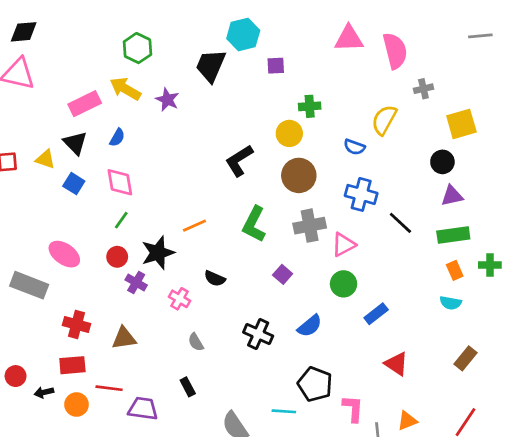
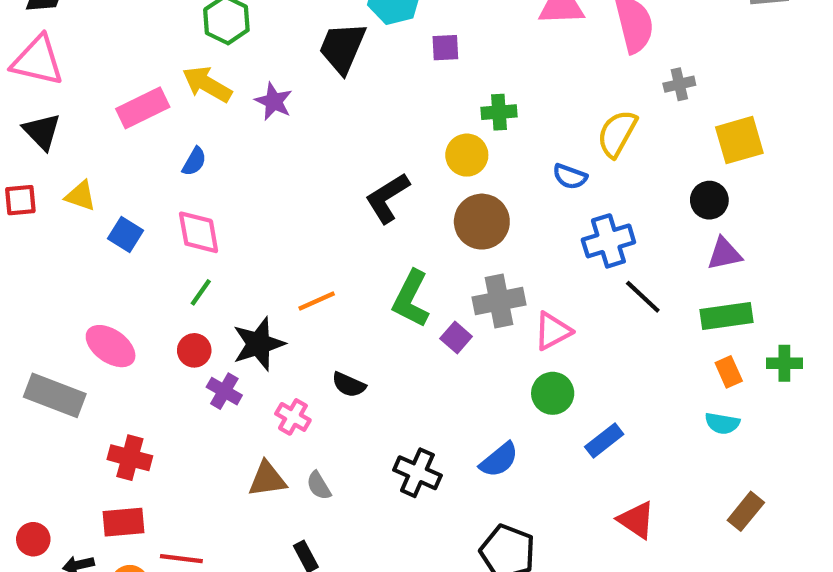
black triangle: (75, 143) -> (42, 131), moved
blue cross: (361, 194) -> (608, 241), moved, turned -32
purple square: (283, 274) -> (456, 337), moved
brown triangle: (124, 338) -> (267, 479), moved

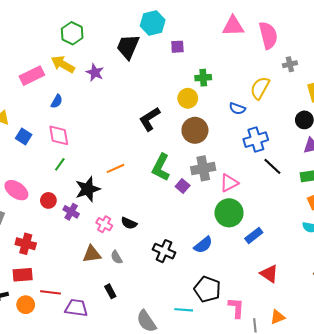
red circle: (194, 350) -> (48, 200), moved
black semicircle: (349, 385) -> (129, 223), moved
green circle: (553, 393) -> (229, 213), size x1.4

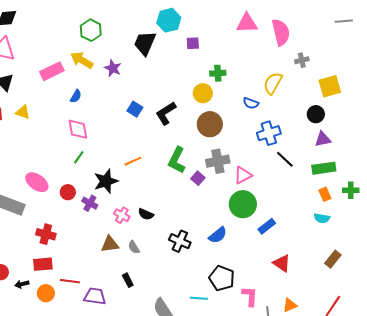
blue square: (24, 136) -> (135, 109), moved

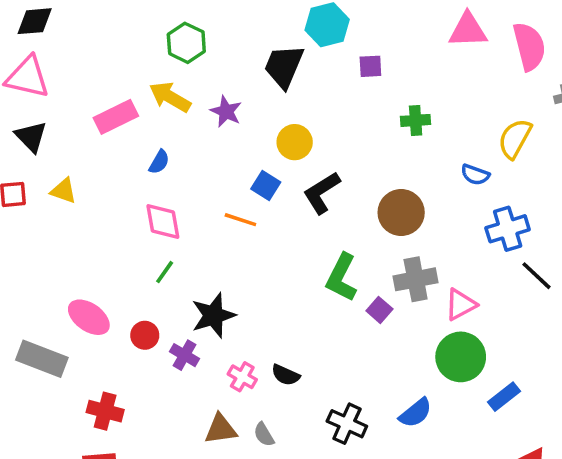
yellow circle: (203, 93) -> (295, 142), moved
orange line: (133, 161) -> (240, 220), moved, turned 42

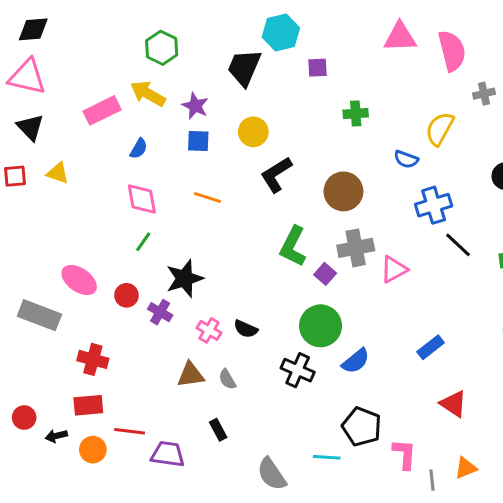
blue square: (266, 185) -> (198, 141), moved, turned -30
green circle: (461, 357) -> (321, 326), moved

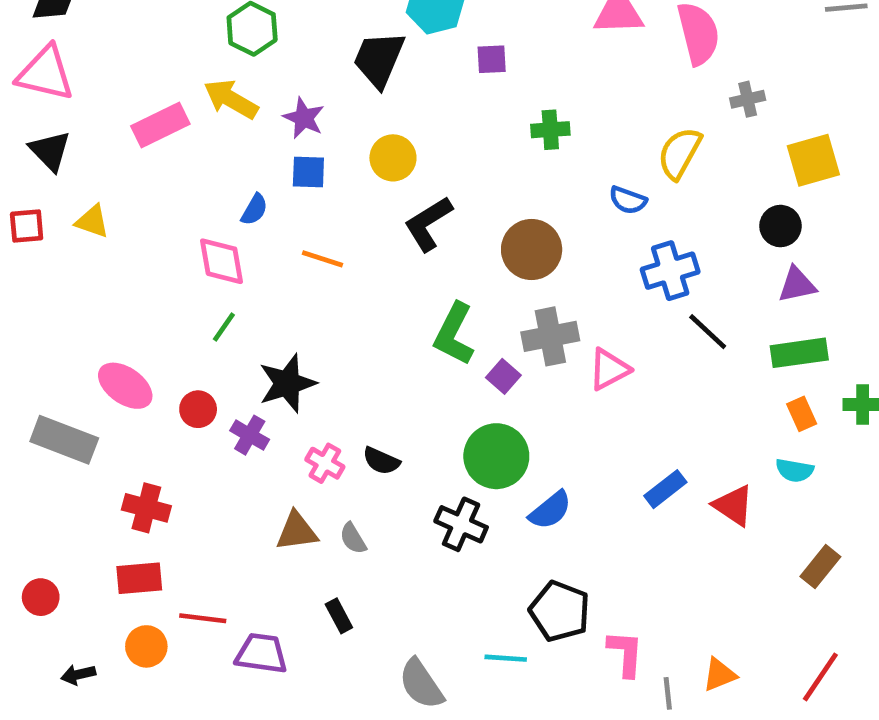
blue semicircle: (139, 149) -> (254, 210), moved
red triangle: (453, 404) -> (734, 505), moved
black arrow: (56, 436) -> (78, 675), moved

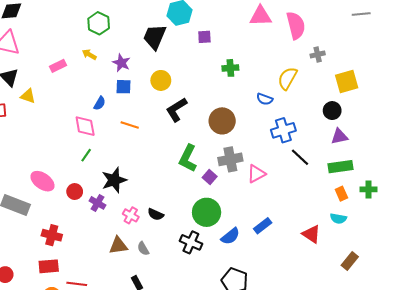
yellow arrow: (231, 99) -> (89, 54), size x0.6
pink rectangle: (160, 125) -> (58, 66), size x0.7
yellow triangle: (92, 221) -> (28, 96), moved
blue rectangle: (665, 489) -> (263, 226), moved

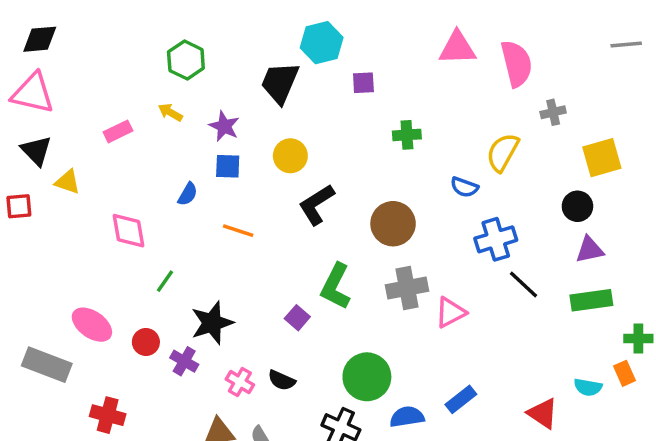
pink diamond: (85, 126) -> (129, 231), moved
purple square: (210, 177) -> (297, 318), moved
orange rectangle: (341, 194) -> (624, 373), moved
blue semicircle: (230, 236) -> (407, 417), turned -150

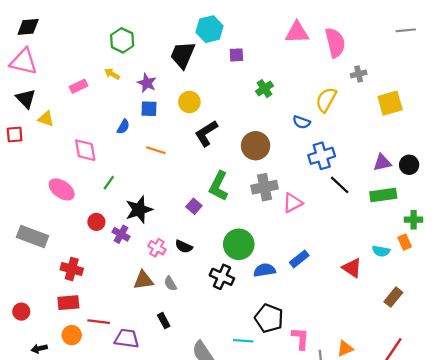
green cross: (407, 135) -> (265, 89), turned -30
black circle: (577, 206) -> (409, 165), moved
pink ellipse: (92, 325) -> (62, 189), moved

